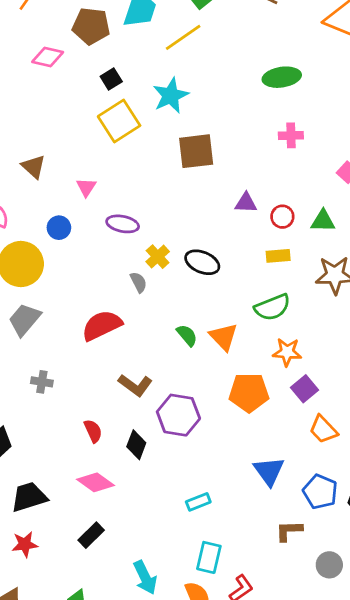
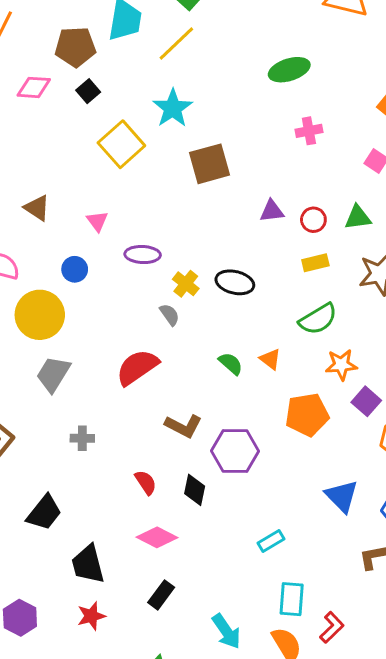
black square: (111, 79) -> (88, 91), moved
orange triangle: (224, 337) -> (270, 359), size x0.7
black trapezoid: (29, 497) -> (88, 564), turned -78

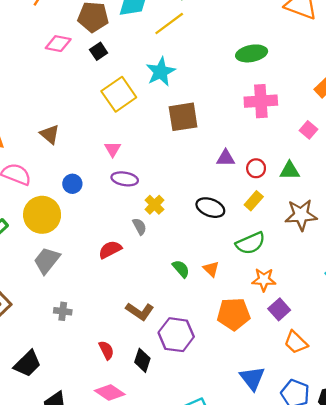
pink cross: (309, 131) -> (261, 101), size x1.6
pink triangle: (97, 221) -> (113, 149), moved
yellow rectangle: (315, 263) -> (254, 201), turned -42
black ellipse: (235, 282) -> (210, 208), moved
red semicircle: (137, 367) -> (110, 250), moved, size x0.7

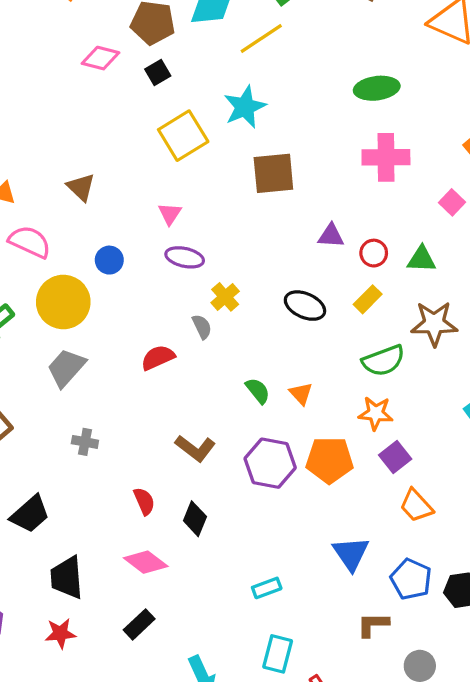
green semicircle: (250, 243) -> (384, 361), moved
purple hexagon: (176, 335) -> (270, 463), moved

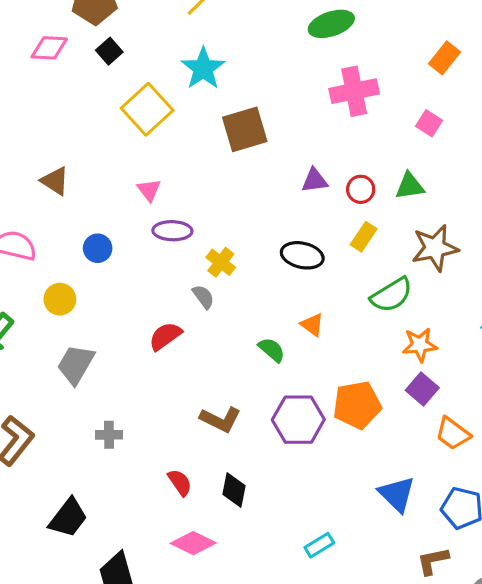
yellow circle: (63, 302) -> (60, 299), size x0.6
orange triangle: (301, 394) -> (312, 325), moved
orange star: (376, 413) -> (420, 345), moved

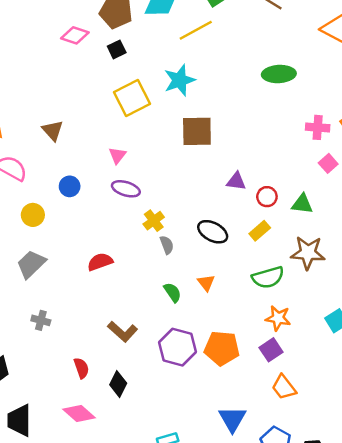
pink cross: (354, 91) -> (318, 127), moved, size x0.7
gray semicircle: (203, 297) -> (167, 245), moved

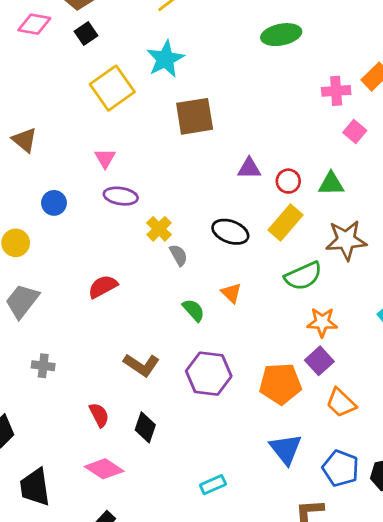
yellow rectangle: (260, 231) -> (286, 223), size x1.4
orange pentagon: (222, 348) -> (280, 384), moved

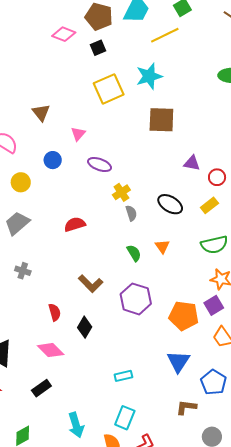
pink triangle: (105, 158) -> (78, 134), moved
yellow rectangle: (286, 223) -> (209, 205), size x0.7

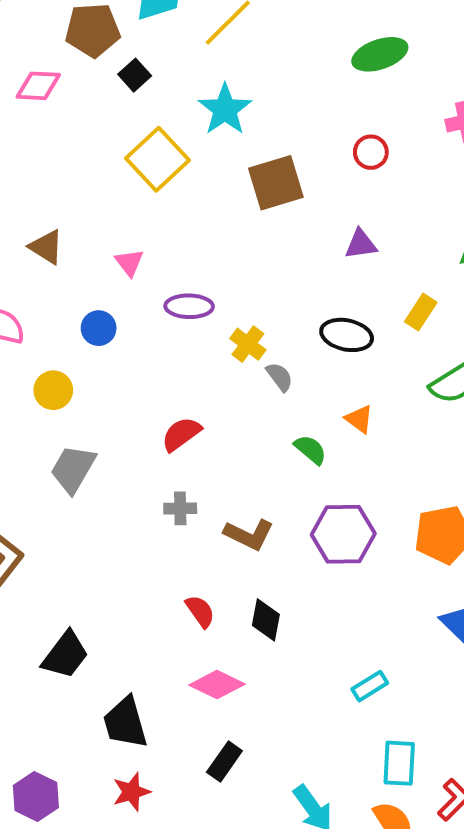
black square: (98, 48) -> (135, 75), moved
red circle: (217, 177) -> (371, 152), moved
gray cross: (23, 271) -> (180, 508), moved

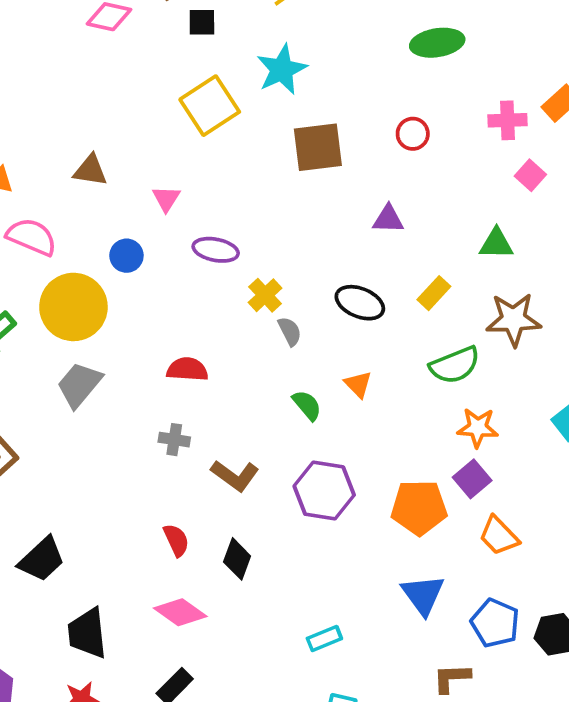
black square: (135, 75) -> (202, 22), turned 32
brown triangle: (46, 247) -> (90, 170), turned -33
yellow circle: (53, 390) -> (73, 307), size x1.8
red semicircle: (181, 434) -> (187, 369), turned 30

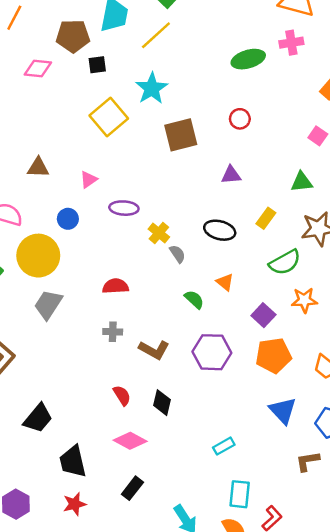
pink cross: (508, 120) -> (291, 43), moved
pink triangle: (166, 199) -> (89, 180), turned 30
purple square: (472, 479) -> (263, 315), moved

